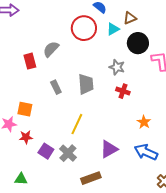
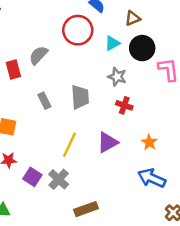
cyan triangle: (113, 29) -> (112, 43), moved
purple triangle: (109, 149) -> (108, 142), moved

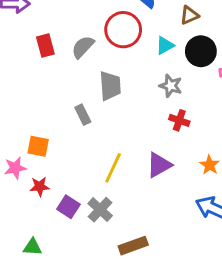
gray semicircle: (38, 55) -> (83, 47), moved
red rectangle: (13, 70) -> (45, 45), moved
gray trapezoid: (80, 97) -> (110, 86), moved

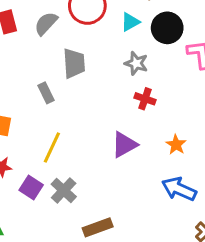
yellow line: (113, 168) -> (52, 148), moved

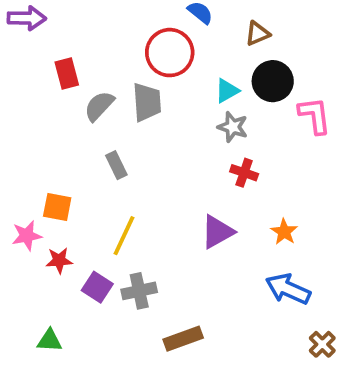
cyan triangle: (130, 22) -> (227, 91), moved
gray semicircle: (46, 23) -> (99, 106), moved
gray trapezoid: (74, 63) -> (147, 102), moved
gray cross: (64, 190) -> (139, 291), turned 35

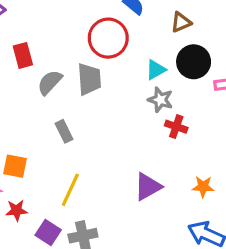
red cross: (244, 173) -> (176, 127), moved
orange star: (284, 232) -> (203, 187), turned -30

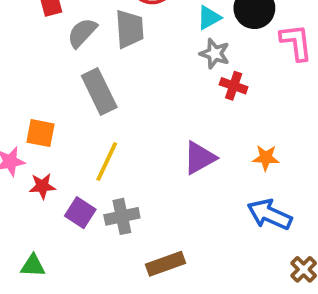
gray rectangle: (64, 131) -> (99, 91), size x1.6

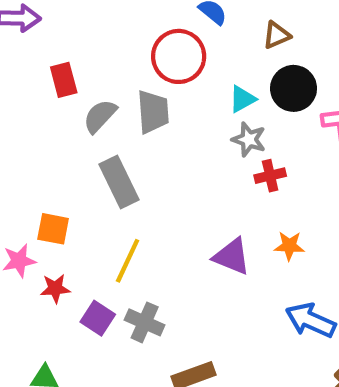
red cross: (234, 86) -> (270, 176), turned -32
purple triangle: (200, 158) -> (232, 256), turned 51
orange star: (266, 158) -> (289, 246), moved
gray cross: (122, 216) -> (145, 322), turned 36

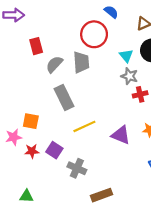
cyan triangle: (242, 99) -> (126, 56), turned -40
yellow line: (128, 261) -> (84, 126), moved, turned 40
purple square: (98, 318) -> (54, 150), moved

